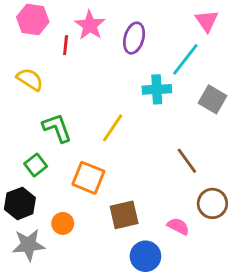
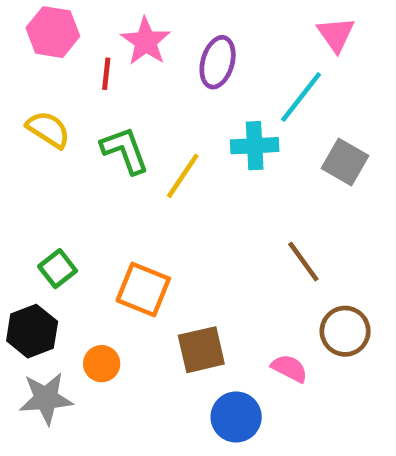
green L-shape: (57, 128) -> (125, 150), moved
yellow line: (113, 128) -> (183, 176), moved

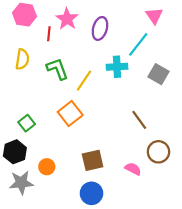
yellow semicircle: (48, 129) -> (22, 59), turned 66
orange square: (143, 289) -> (70, 114), moved, turned 30
blue circle: (236, 417) -> (91, 193), moved

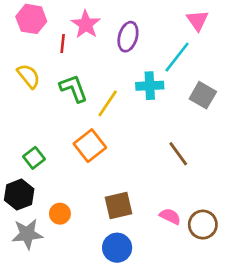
yellow semicircle: (22, 59) -> (29, 76), turned -48
brown circle: (158, 152) -> (203, 225), moved

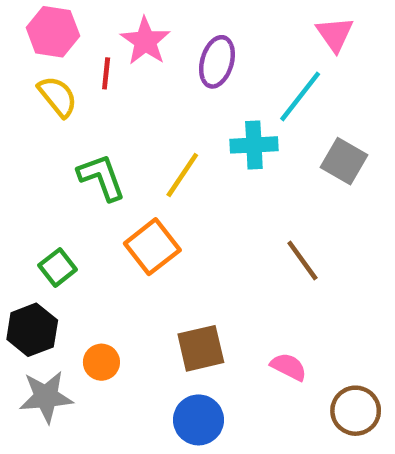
yellow semicircle: (29, 76) -> (58, 96), moved
green L-shape: (74, 88) -> (101, 177), moved
brown circle: (203, 225) -> (356, 411), moved

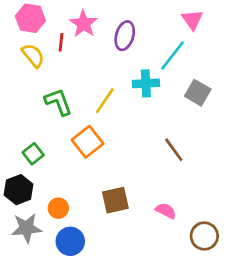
blue circle: (198, 420) -> (70, 241), moved

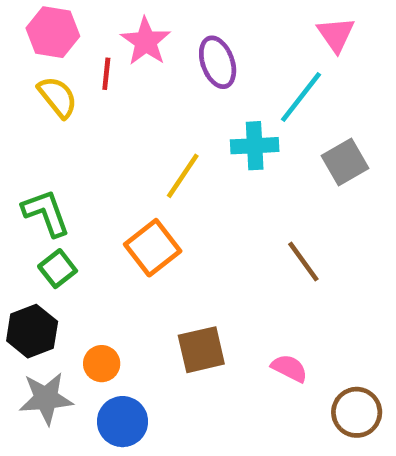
purple ellipse: (125, 36) -> (218, 62), turned -36
gray square: (198, 93) -> (345, 162), turned 30
green L-shape: (58, 102) -> (46, 213), moved

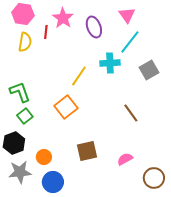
pink triangle: (336, 34) -> (127, 15), moved
yellow semicircle: (58, 97) -> (25, 42), turned 48
pink semicircle: (289, 368) -> (125, 159), turned -56

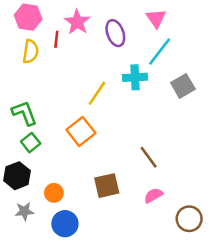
brown line: (131, 113) -> (149, 157), moved
gray star: (20, 172) -> (24, 211), size x0.7

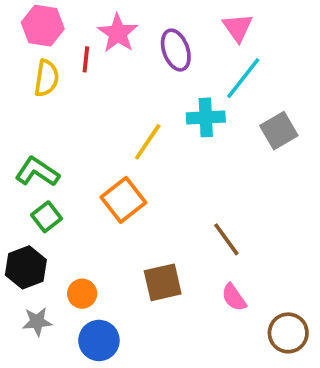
green L-shape: (24, 113) -> (37, 172), turned -36
pink semicircle: (153, 195) -> (234, 297), turned -96

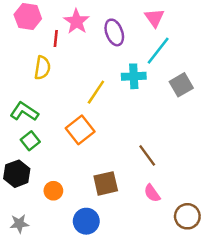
yellow semicircle: (47, 78) -> (42, 68), moved
gray star: (37, 322) -> (19, 224), moved
blue circle: (99, 340) -> (86, 221), moved

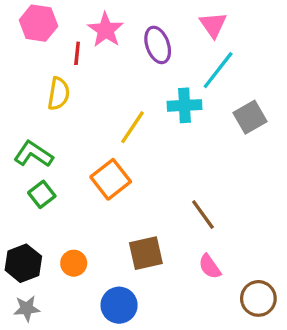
black hexagon: (17, 174) -> (23, 263), moved

